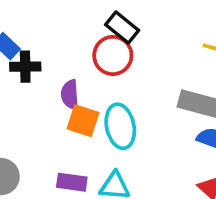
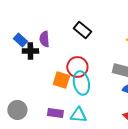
red circle: (113, 55) -> (77, 67), moved
purple semicircle: (70, 95) -> (44, 39), moved

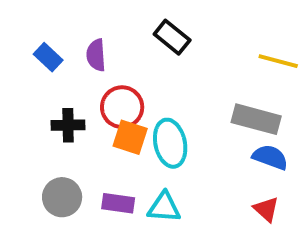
black cross: (30, 51) -> (68, 125), moved
red circle: (77, 67) -> (122, 107), moved
gray circle: (17, 110) -> (62, 197), moved

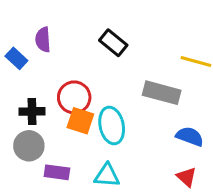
purple semicircle: (96, 55) -> (43, 40), moved
gray rectangle: (256, 119) -> (162, 93), moved
gray circle: (62, 197) -> (29, 146), moved
purple rectangle: (118, 203) -> (57, 172), moved

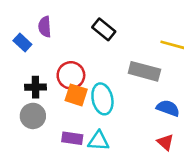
purple rectangle: (57, 172) -> (72, 138), moved

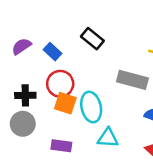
purple semicircle: (45, 27) -> (21, 46), moved, turned 60
blue rectangle: (22, 42) -> (52, 52), moved
cyan triangle: (98, 141) -> (108, 138), moved

